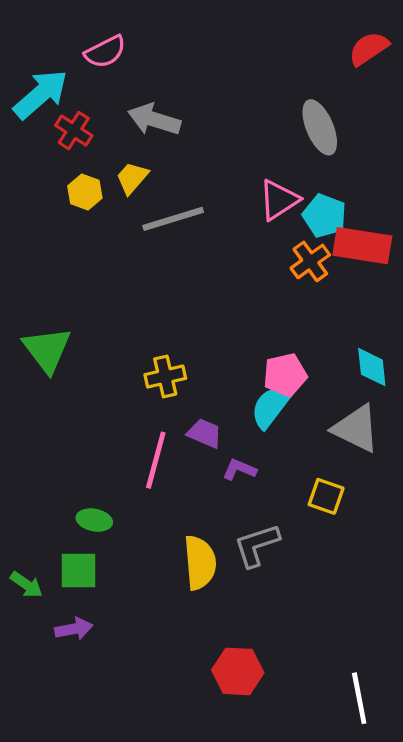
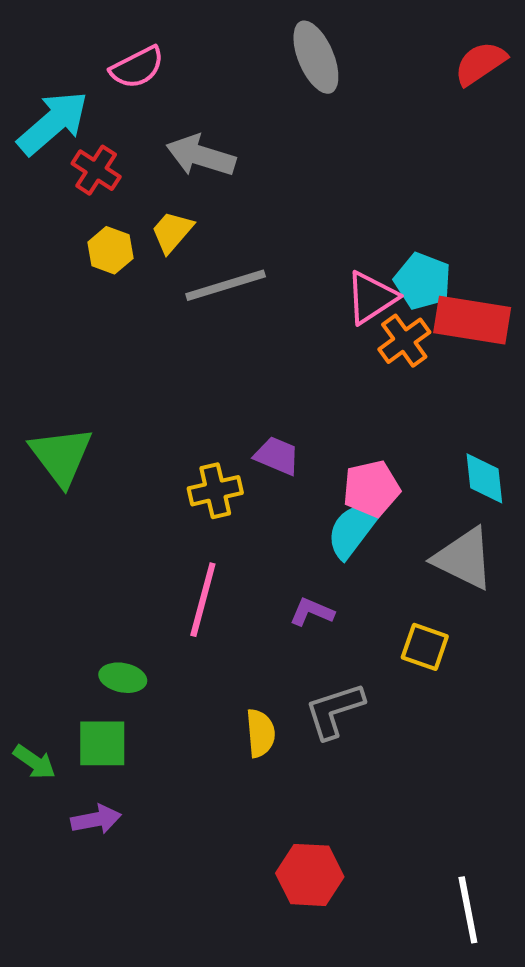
gray ellipse: (320, 127) -> (316, 57), moved
pink triangle: (279, 200) -> (371, 298), moved
purple trapezoid: (205, 433) -> (277, 456), moved
yellow semicircle: (200, 563) -> (260, 733), size x0.7

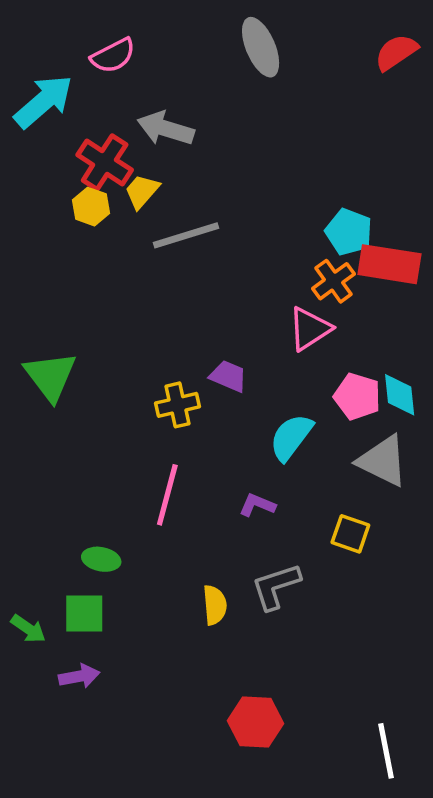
red cross: (96, 170) -> (105, 162), moved, size x1.4
pink triangle: (371, 298) -> (310, 329), moved
pink pentagon: (371, 489) -> (357, 396), moved, turned 30

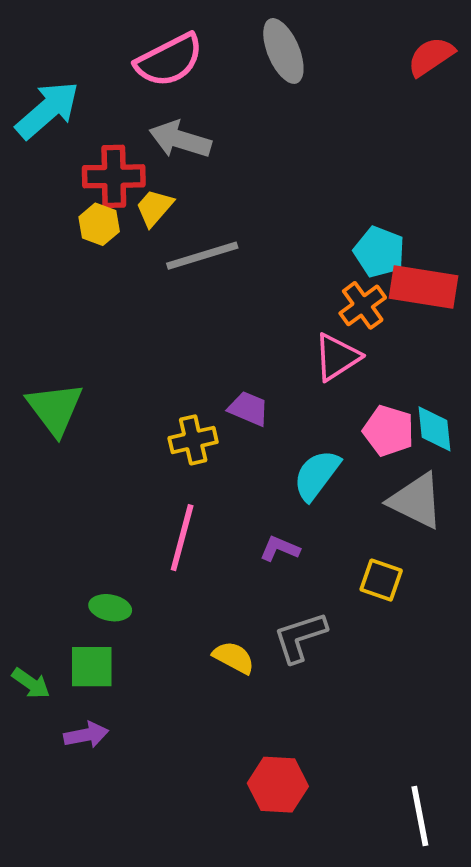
pink semicircle: (113, 56) -> (169, 60), moved, size x1.4
red cross: (105, 162) -> (114, 176), turned -34
yellow semicircle: (215, 605) -> (234, 657), turned -57

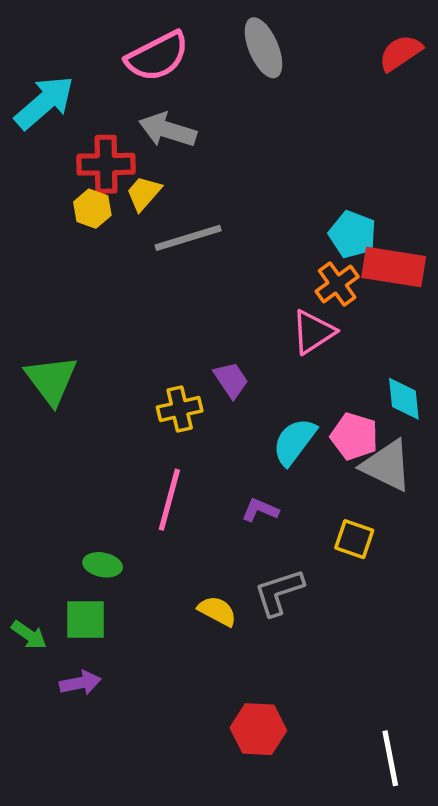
purple trapezoid: (248, 409) -> (231, 380), turned 33
pink pentagon: (389, 431) -> (354, 436), moved

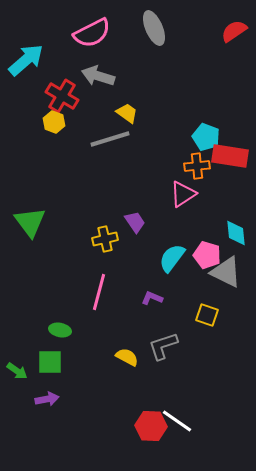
red cross: (106, 164) -> (62, 96), turned 32
yellow trapezoid: (144, 193) -> (127, 113), moved, turned 85
orange cross: (337, 284) -> (197, 166), turned 30
white line: (390, 758) -> (177, 421), moved, turned -44

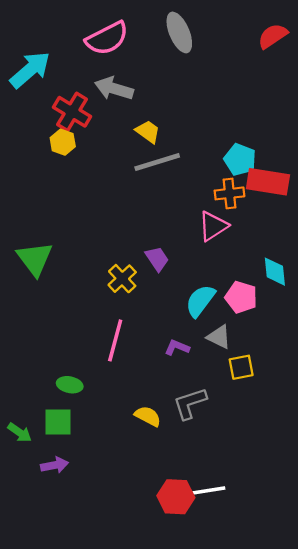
gray line: (110, 139) -> (157, 162), moved
yellow cross: (105, 239) -> (122, 279), turned -30
gray triangle: (226, 272) -> (219, 337), moved, size x0.7
yellow square: (207, 315) -> (241, 367), turned -30
white line: (177, 421) -> (206, 491), turned -44

